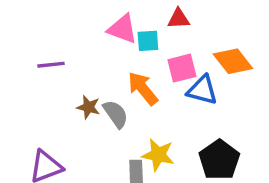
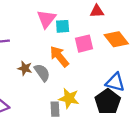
red triangle: (179, 19) -> (97, 11), moved
pink triangle: (122, 29) -> (46, 19), turned 48
blue triangle: (202, 90) -> (115, 82), moved

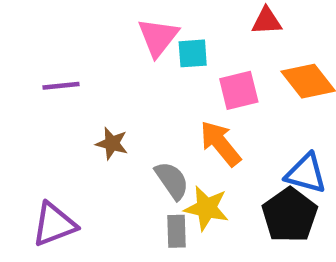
orange arrow: (59, 56) -> (220, 143), moved
gray semicircle: (42, 73) -> (172, 180), moved

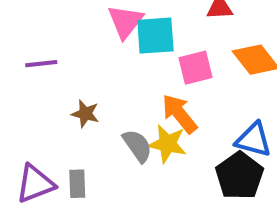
cyan square: (193, 53) -> (155, 36), size x1.5
yellow star: (207, 208) -> (167, 144), moved
gray rectangle: (176, 231) -> (77, 184), moved

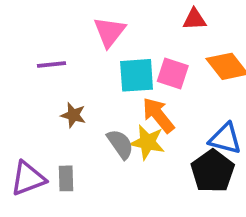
cyan square: (155, 36) -> (137, 75), moved
purple line: (41, 64) -> (52, 64), moved
pink square: (195, 68) -> (173, 74), turned 32

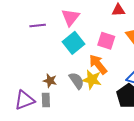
purple line: (52, 64) -> (38, 25), moved
cyan square: (137, 75) -> (73, 43), moved, turned -35
brown star: (73, 115) -> (50, 81), moved

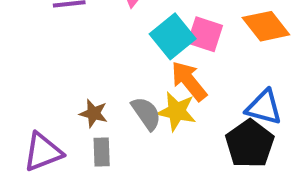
cyan square: (73, 43) -> (173, 36), moved
gray rectangle: (46, 100) -> (102, 152), moved

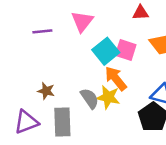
brown star: (94, 113) -> (46, 91), moved
gray rectangle: (102, 152) -> (62, 122), size x1.6

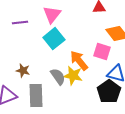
pink square: (126, 50) -> (102, 52), moved
cyan square: (106, 51) -> (54, 39), moved

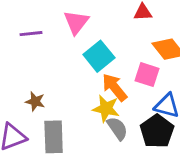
cyan square: (54, 39) -> (99, 56), moved
gray semicircle: (58, 77) -> (117, 128), moved

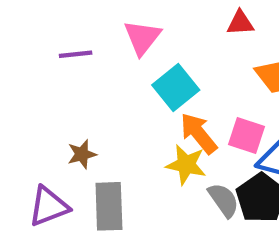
pink square: (147, 75) -> (246, 135), moved
brown star: (35, 101) -> (82, 154), turned -30
gray semicircle: (117, 128) -> (224, 200), moved

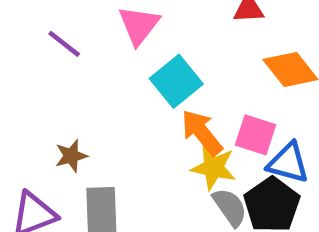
purple line: (76, 54) -> (64, 44), turned 44
yellow star: (186, 165) -> (214, 168), moved

